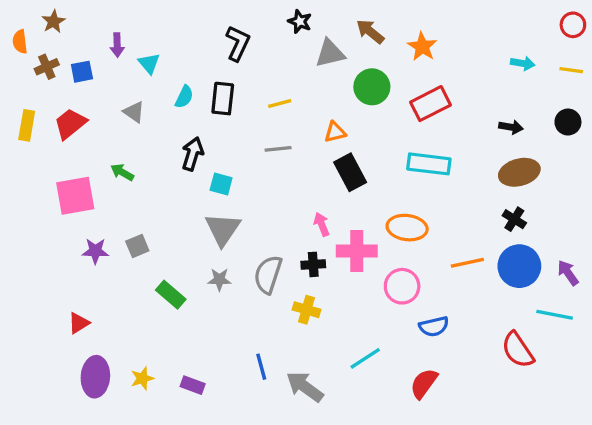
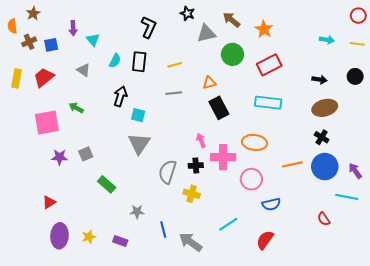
gray star: (219, 280) -> (137, 212), moved
red semicircle: (518, 350) -> (324, 219), size x0.6

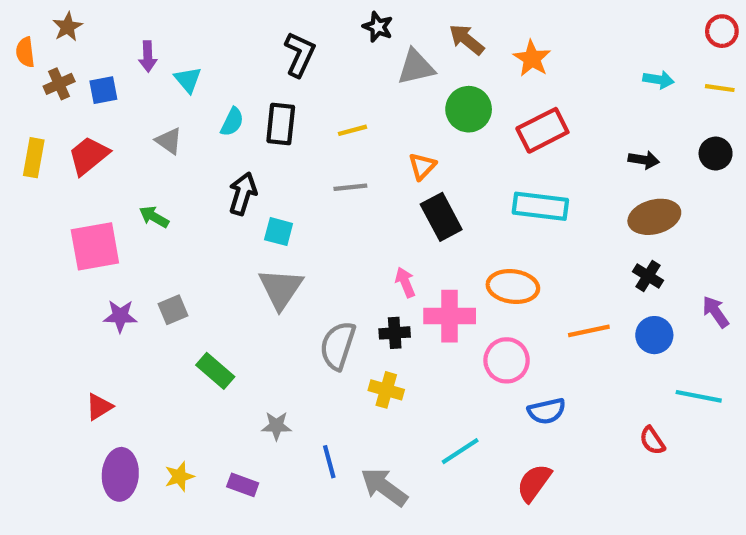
orange triangle: (209, 83) -> (422, 166), turned -32
blue circle: (325, 167) -> (654, 335), size x0.7
purple arrow: (355, 171) -> (716, 312), moved

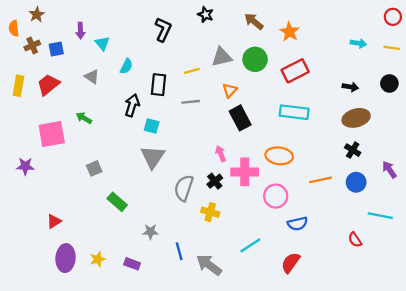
gray triangle: (416, 67) -> (222, 57), moved
black rectangle: (281, 124) -> (159, 85), moved
purple star: (120, 316) -> (25, 166), moved
black cross: (395, 333) -> (215, 181), turned -35

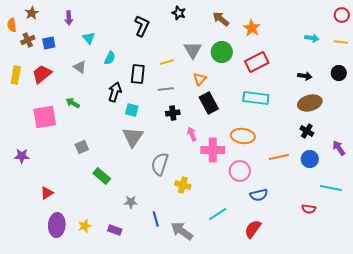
purple arrow: (80, 31) -> (69, 18), moved
gray triangle: (222, 57) -> (193, 50), turned -48
purple star: (25, 166) -> (22, 156), moved
black cross: (215, 181) -> (173, 113), moved, turned 32
red semicircle: (355, 240) -> (309, 209), turned -48

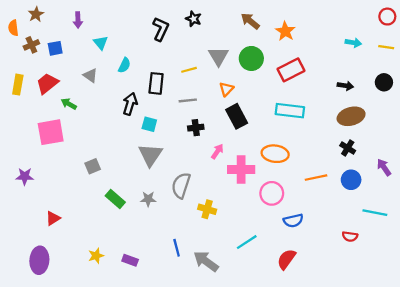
black star: (179, 13) -> (194, 19), moved
green arrow: (73, 103) -> (69, 104), moved
pink arrow: (192, 134) -> (217, 151), turned 56
gray star: (131, 202) -> (148, 199), moved
purple ellipse: (57, 225) -> (39, 260), moved

